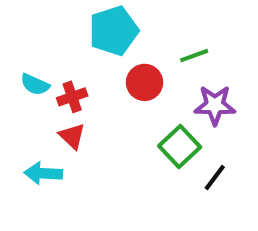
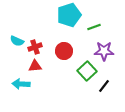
cyan pentagon: (113, 31) -> (69, 15), moved
red circle: (145, 82) -> (64, 51), moved
red triangle: (72, 136) -> (35, 66), turned -48

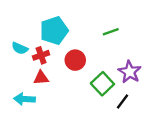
cyan pentagon: (69, 15) -> (54, 31), moved
purple star: (104, 51) -> (130, 72), moved, turned 30

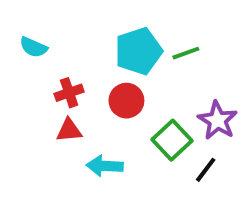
cyan pentagon: (54, 31) -> (138, 51), moved
cyan semicircle: (20, 48) -> (33, 47), moved
cyan arrow: (24, 99) -> (105, 166), moved

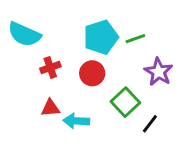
cyan semicircle: (33, 47) -> (24, 34), size x1.6
purple star: (218, 120) -> (159, 72), moved
red triangle: (69, 130) -> (50, 108), moved

